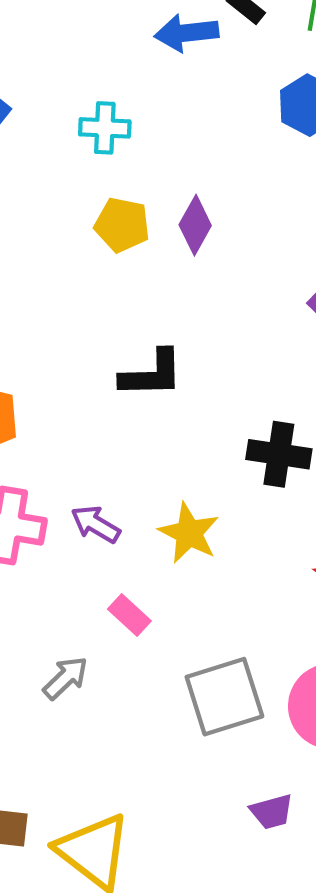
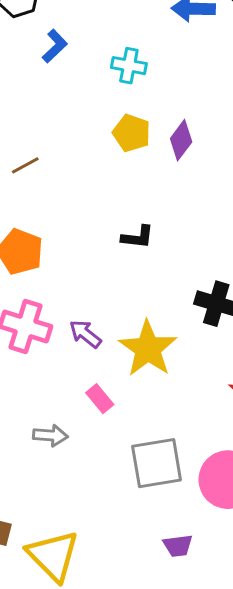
black L-shape: (152, 374) -> (138, 237), size x0.7
yellow star: (189, 533) -> (148, 349), size x1.4
gray arrow: (66, 678) -> (50, 435), turned 40

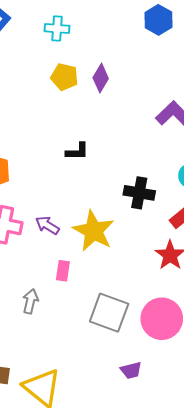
pink rectangle: (100, 399) -> (63, 271), turned 54
gray arrow: (50, 435) -> (30, 301), turned -75
gray square: (157, 463) -> (109, 313), turned 36

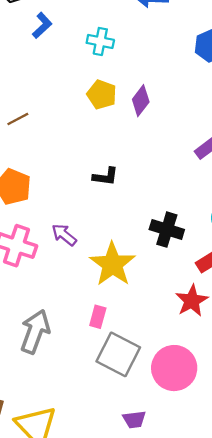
purple arrow: (47, 225) -> (64, 235), moved
pink rectangle: (63, 271) -> (98, 317), moved
gray arrow: (30, 301) -> (35, 332), size x1.6

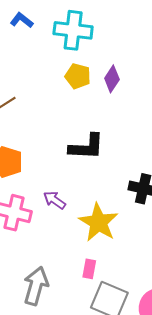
blue L-shape: (42, 25) -> (22, 20), turned -95
cyan cross: (100, 41) -> (73, 30), size x1.6
black L-shape: (105, 176) -> (87, 147), size x1.6

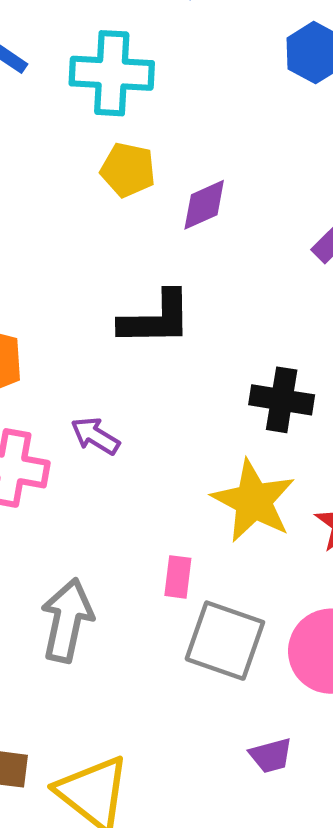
purple diamond: (112, 79) -> (204, 205), moved, turned 36
yellow star: (98, 222) -> (253, 501), moved

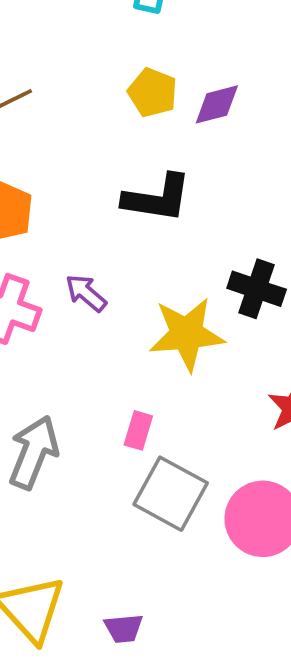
yellow pentagon: (128, 170) -> (153, 93), moved
yellow star: (253, 501) -> (187, 334), moved, turned 30
purple trapezoid: (271, 755) -> (124, 628), moved

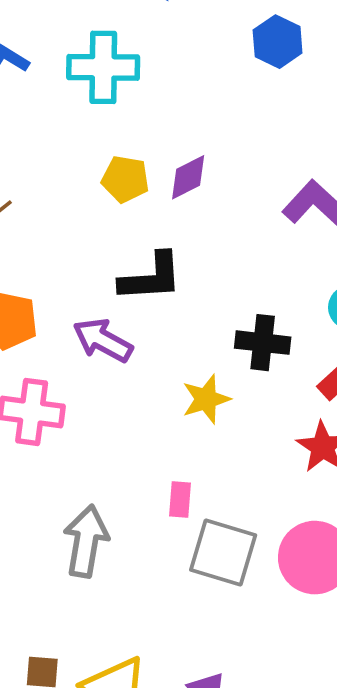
purple arrow: (86, 293) -> (103, 340), moved, size x1.4
yellow star: (187, 334) -> (206, 399), size x0.7

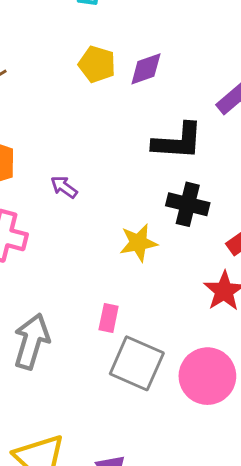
black L-shape: (151, 277) -> (178, 141), moved
purple arrow: (103, 340) -> (64, 187), size x0.6

